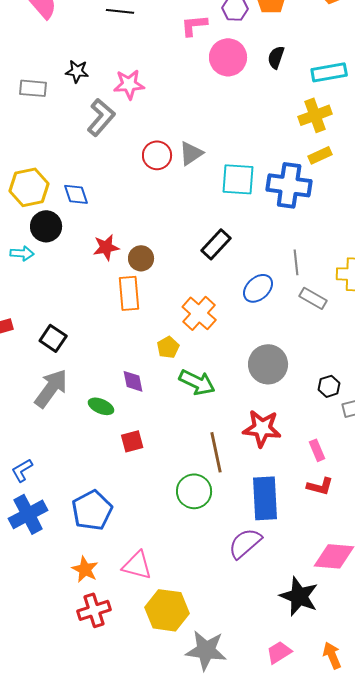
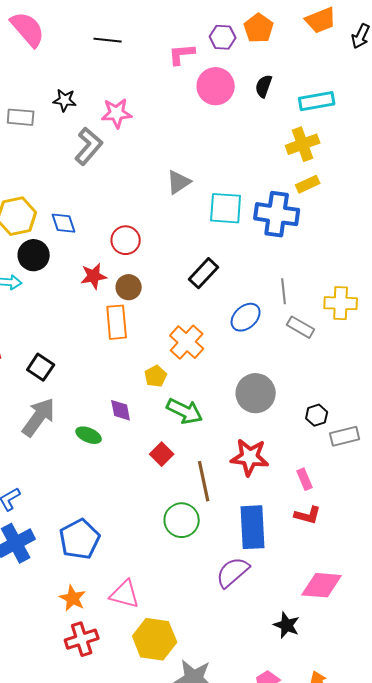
red circle: (157, 155) -> (126, 240), moved
red square: (132, 441) -> (162, 454), moved, turned -30
black star: (299, 596) -> (287, 625), size x0.7

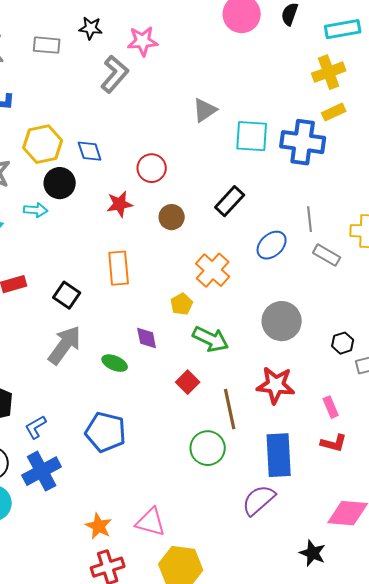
brown circle: (129, 287) -> (172, 217), moved
orange rectangle: (117, 322) -> (119, 268), moved
blue pentagon: (80, 539) -> (106, 432), moved, turned -30

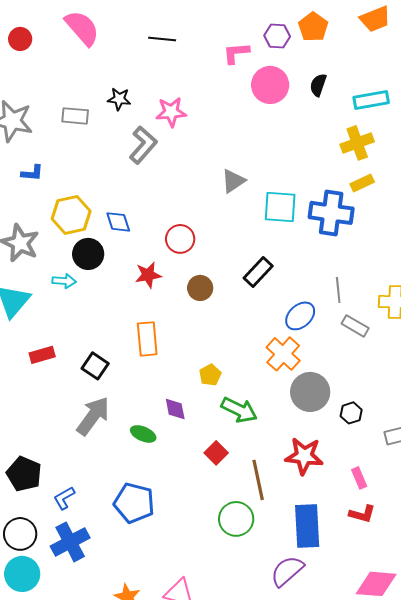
orange cross: (213, 270) -> (283, 354), moved
black hexagon: (343, 343) -> (351, 413), moved

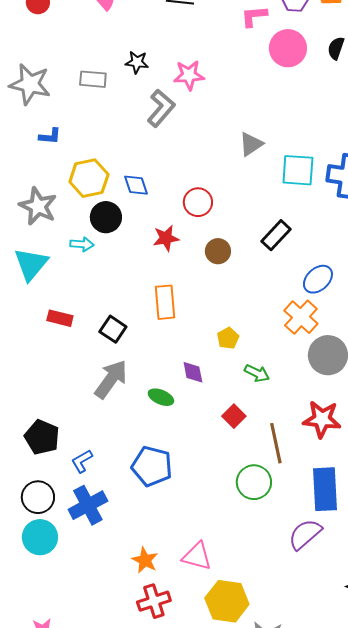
red rectangle: (42, 355) -> (60, 318), turned 30
green arrow: (239, 410) -> (257, 373), size x0.7

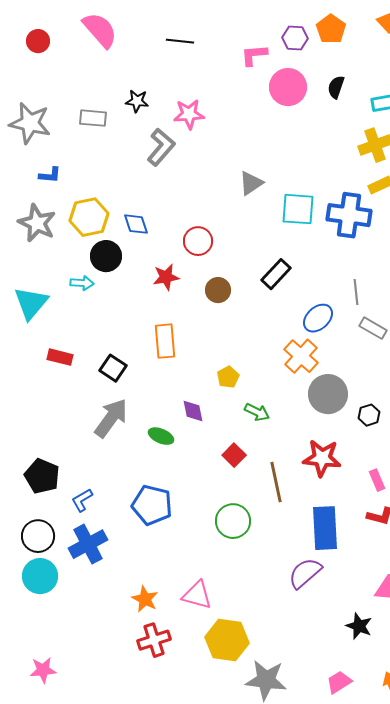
gray star: (38, 206) -> (37, 223), moved
green circle: (254, 482) -> (233, 521), moved

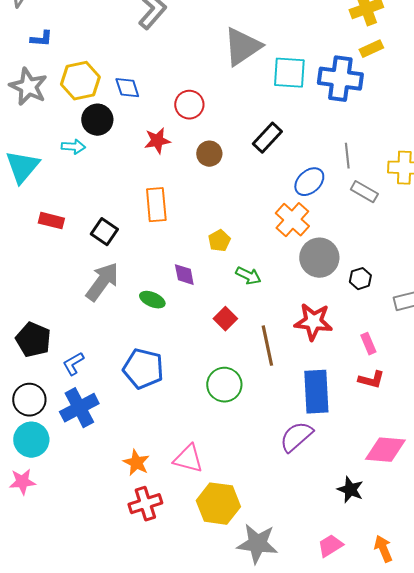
gray triangle: (251, 183) -> (242, 47), size x1.6
pink star: (43, 670) -> (22, 482), moved

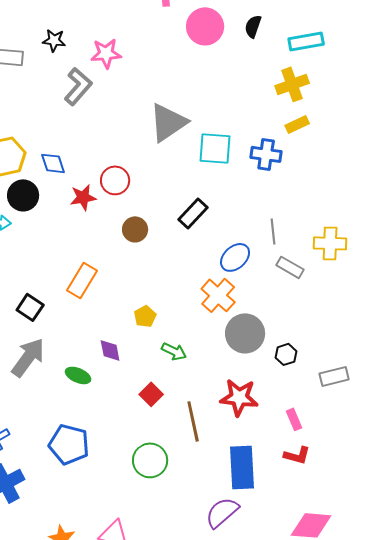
blue cross: (340, 79) -> (266, 154), size x0.7
red star: (157, 141) -> (83, 197), moved
orange rectangle: (156, 205) -> (82, 280), turned 36

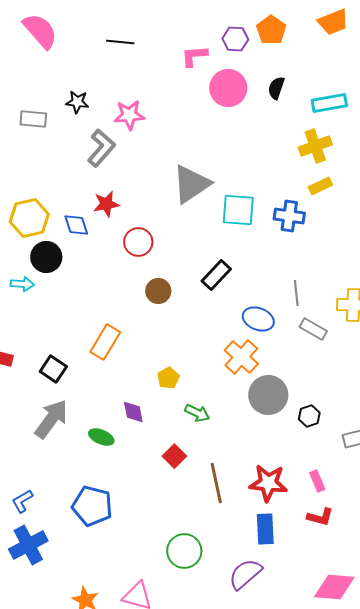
red star: (83, 197) -> (106, 204), moved
blue ellipse: (235, 257) -> (258, 319), turned 64
red star: (239, 397) -> (268, 483), moved
green circle: (150, 460) -> (184, 551), moved
blue rectangle: (242, 467) -> (265, 529), size x0.7

